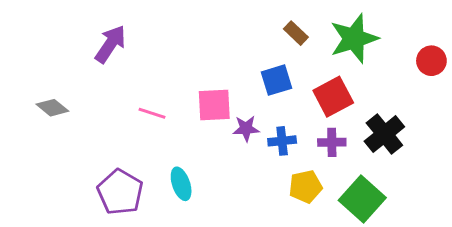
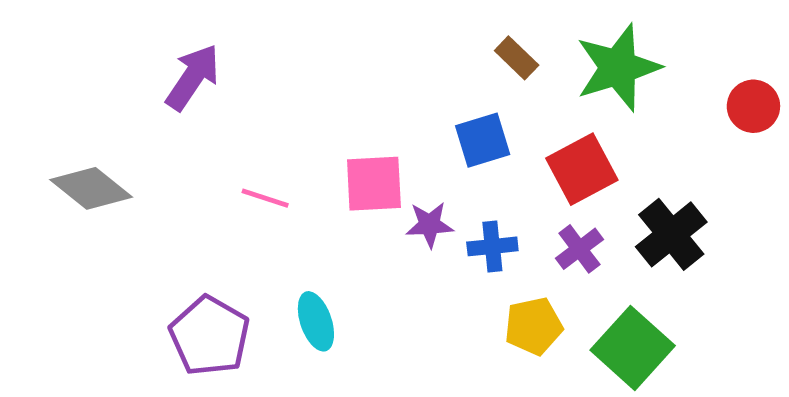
gray diamond: (52, 108) -> (91, 188), size x1.4
purple cross: (332, 142) -> (579, 249), turned -36

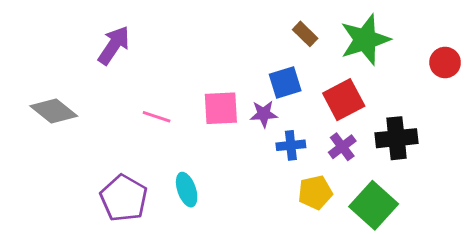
purple star: (430, 225) -> (264, 114), moved
black cross: (671, 234) -> (396, 138), turned 33

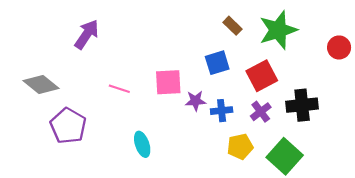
purple star: (264, 114) -> (195, 101), moved
purple pentagon: (124, 198) -> (68, 126), moved

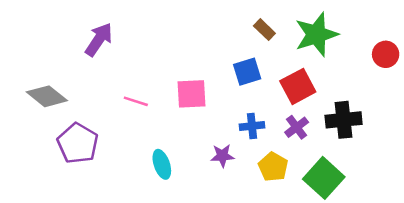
purple star: (195, 101) -> (222, 156), moved
yellow pentagon: (240, 146) -> (273, 167), turned -30

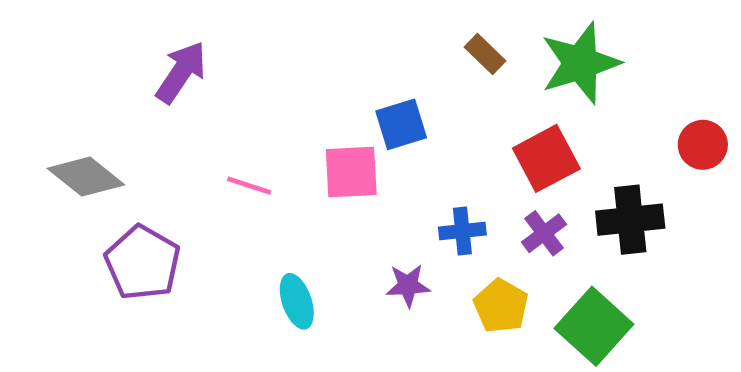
red circle: (386, 54) -> (703, 145), moved
blue square: (247, 72) -> (401, 124), moved

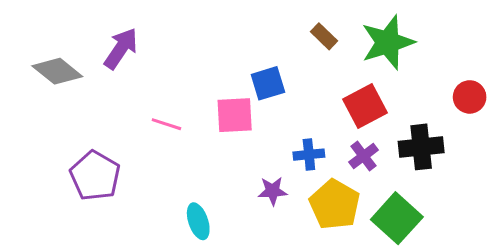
gray diamond: (86, 177) -> (57, 71), moved
cyan ellipse: (297, 301) -> (198, 221), moved
yellow pentagon: (501, 306) -> (335, 205), size x1.4

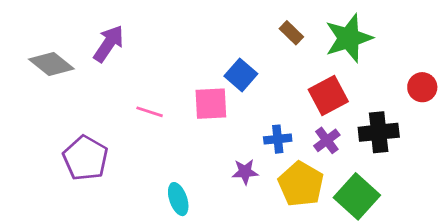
blue square: (268, 83) -> (241, 75), turned -32

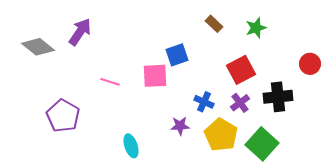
green star: (349, 38) -> (256, 28), size x0.6
blue square: (241, 75) -> (177, 55), turned 30
blue cross: (278, 139) -> (204, 102), turned 30

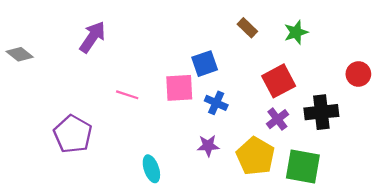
gray diamond: (38, 47) -> (20, 54), moved, size x0.7
blue cross: (204, 102) -> (216, 103), moved
green square: (262, 144) -> (303, 166), turned -32

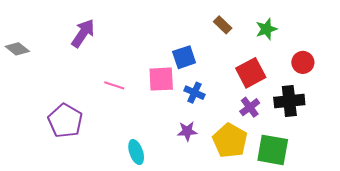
red circle: (358, 74) -> (303, 62), moved

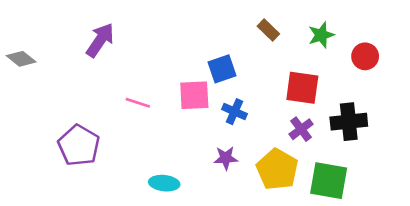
red circle: (303, 62) -> (365, 56), moved
red square: (251, 73) -> (302, 88), turned 36
cyan ellipse: (136, 152) -> (164, 183), turned -65

